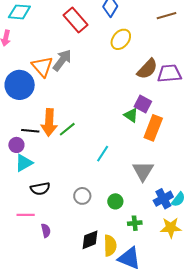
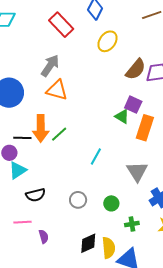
orange triangle: (42, 67) -> (57, 90), moved, turned -30

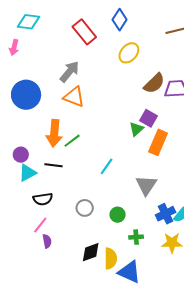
green triangle: (122, 116) -> (136, 129), turned 42
black line: (22, 138) -> (54, 165), moved
pink line: (22, 222) -> (40, 225), moved, turned -54

